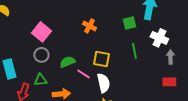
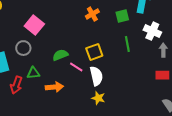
orange cross: (89, 26) -> (92, 14), moved, turned 32
gray circle: (41, 55) -> (23, 48), moved
yellow square: (101, 59) -> (94, 52), turned -30

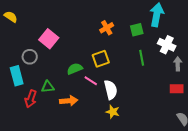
gray circle: (23, 48) -> (30, 57), moved
yellow square: (94, 52) -> (101, 59), moved

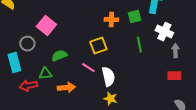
orange cross: (107, 28) -> (111, 20), moved, turned 32
green semicircle: (75, 69) -> (59, 56), moved
red arrow: (31, 99) -> (28, 86), turned 60

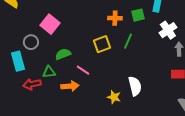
white cross: (164, 32) -> (168, 30), turned 30
green line: (139, 45) -> (128, 41), moved, turned 35
pink line: (88, 68) -> (83, 70), moved
white semicircle: (108, 77) -> (135, 86), moved

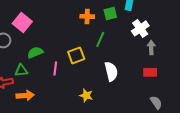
yellow square: (102, 44) -> (76, 55), moved
pink line: (83, 70) -> (55, 68), turned 64
orange arrow: (70, 86) -> (25, 95), moved
white semicircle: (135, 86) -> (111, 71), moved

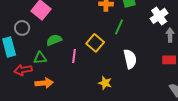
yellow square: (76, 55) -> (95, 43), turned -30

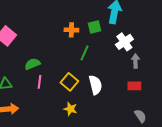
green semicircle: (54, 40) -> (32, 64), moved
yellow square: (95, 43) -> (69, 82), moved

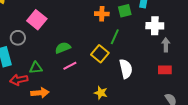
white cross: (124, 42) -> (155, 26), turned 36
pink line: (39, 82) -> (70, 66), turned 56
yellow square: (69, 82) -> (100, 54), moved

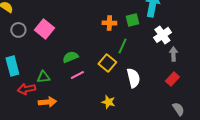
white cross: (155, 26) -> (162, 35), turned -36
gray circle: (18, 38) -> (18, 30), moved
red rectangle: (165, 70) -> (172, 79), turned -48

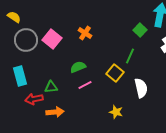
green square: (132, 20) -> (140, 30), turned -32
orange cross: (109, 23) -> (85, 33), moved, turned 32
gray circle: (18, 30) -> (26, 40), size x1.5

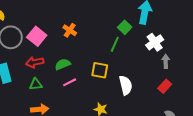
green line: (130, 56) -> (115, 44), moved
yellow square: (115, 73) -> (100, 70), turned -30
red arrow: (34, 99) -> (35, 62), moved

